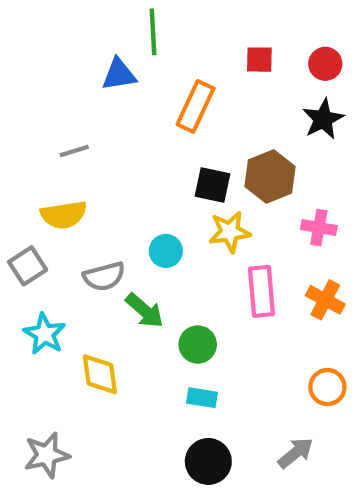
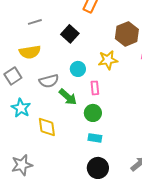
black square: (213, 185) -> (70, 34), moved, turned 30
pink rectangle: (261, 291) -> (95, 88), moved, size x0.6

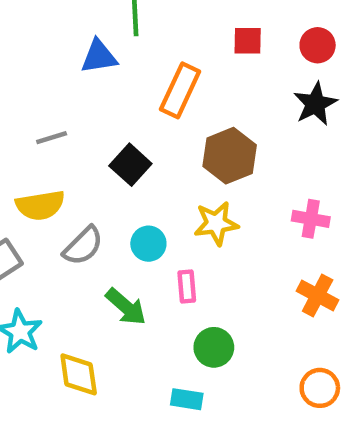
brown hexagon: (127, 34) -> (230, 156), moved
gray semicircle: (49, 81) -> (83, 246), moved, turned -30
green circle: (93, 113) -> (214, 347), moved

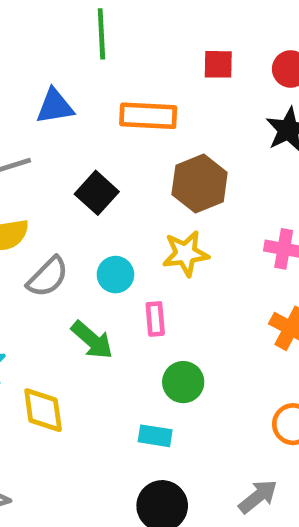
blue triangle: (99, 57) -> (55, 106), moved
orange rectangle: (180, 90) -> (148, 116), turned 68

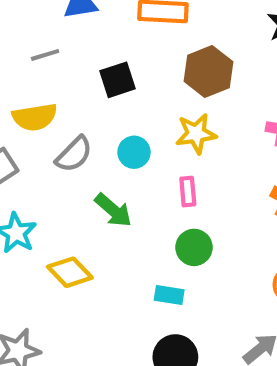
black square: (97, 193) -> (117, 80), turned 30
pink rectangle: (155, 319) -> (188, 192), moved
yellow diamond: (43, 410) -> (70, 272), turned -36

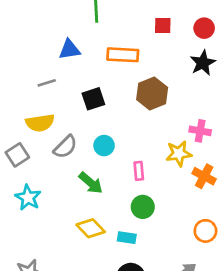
yellow star: (196, 134) -> (179, 154), moved
yellow diamond: (70, 272) -> (91, 228), moved

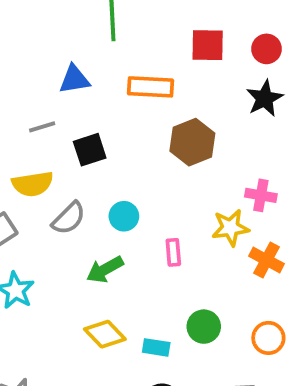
red square: (163, 25) -> (208, 45), size x1.4
black square: (93, 99) -> (90, 150), moved
green arrow: (91, 183) -> (105, 269), turned 110
green circle: (143, 207) -> (204, 327), moved

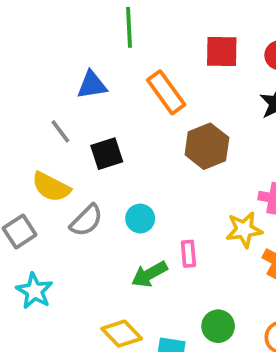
orange rectangle: (151, 87) -> (166, 92), turned 51
gray line: (42, 127) -> (60, 131), turned 70
yellow semicircle: (33, 184) -> (51, 187), turned 36
green arrow: (105, 269) -> (149, 274), moved

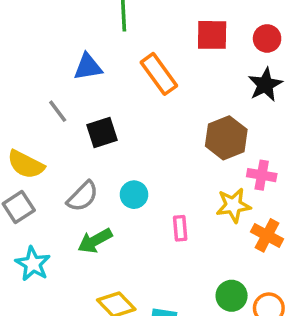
brown hexagon: (207, 146) -> (226, 138), moved
yellow semicircle: (51, 187) -> (26, 164), moved
green arrow: (149, 274) -> (95, 241), moved
green circle: (218, 326) -> (232, 296), moved

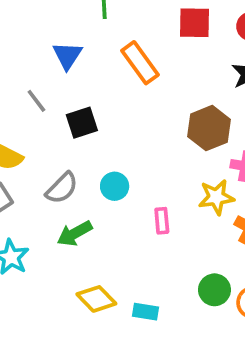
blue triangle: (88, 67) -> (67, 55), turned -48

